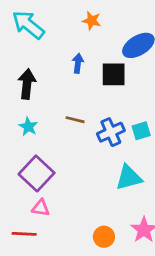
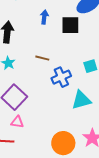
blue cross: (111, 132) -> (61, 77), moved
orange circle: (104, 237) -> (63, 143), size x1.5

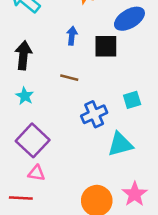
brown line: (42, 58) -> (69, 78), moved

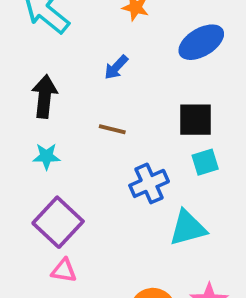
blue arrow: (72, 36) -> (116, 67), turned -144
black square: (106, 46) -> (195, 120), moved
cyan star: (25, 96) -> (46, 156), turned -30

